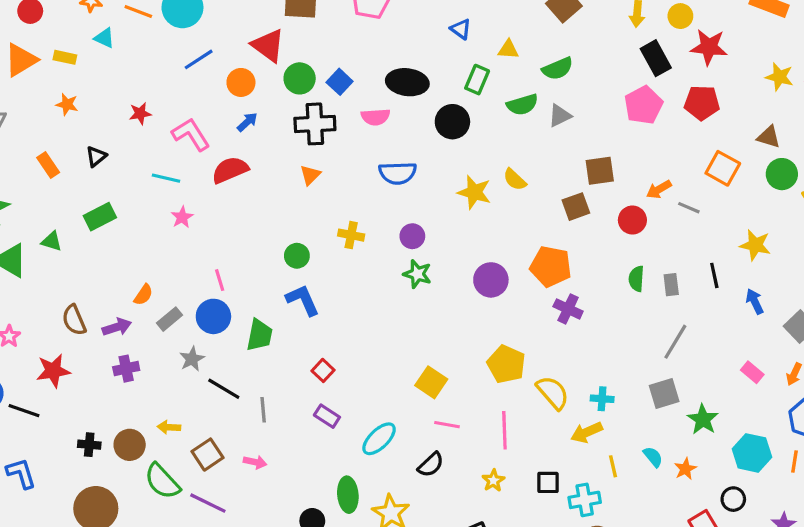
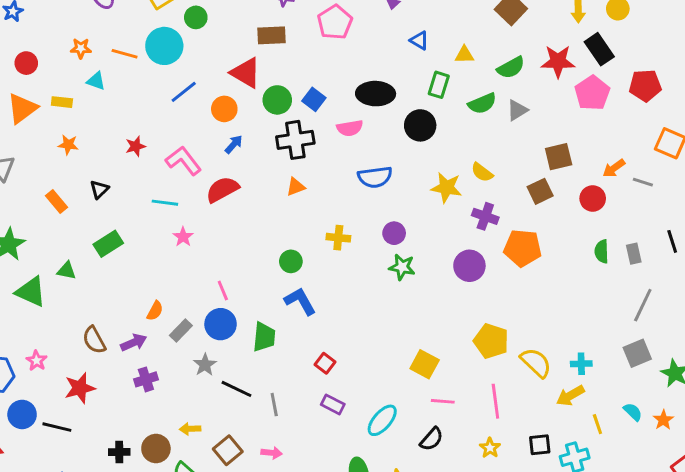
red star: (709, 47) -> (558, 61), moved
orange triangle: (310, 175) -> (296, 187), turned 30
purple cross: (568, 309) -> (485, 216), moved

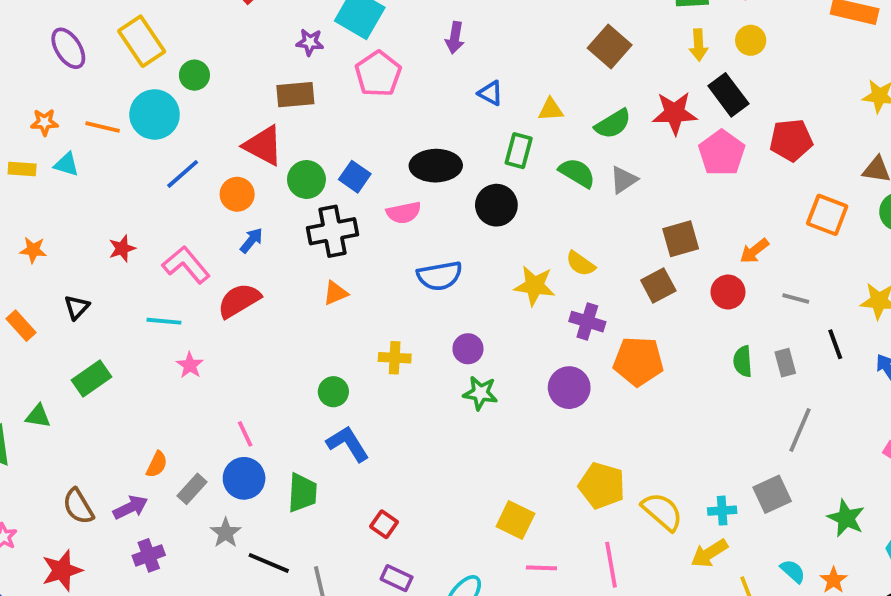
yellow rectangle: (62, 102) -> (22, 169), moved
green semicircle: (482, 103) -> (577, 173), turned -124
gray line: (643, 182) -> (796, 299), moved
gray square: (637, 353) -> (772, 494), moved

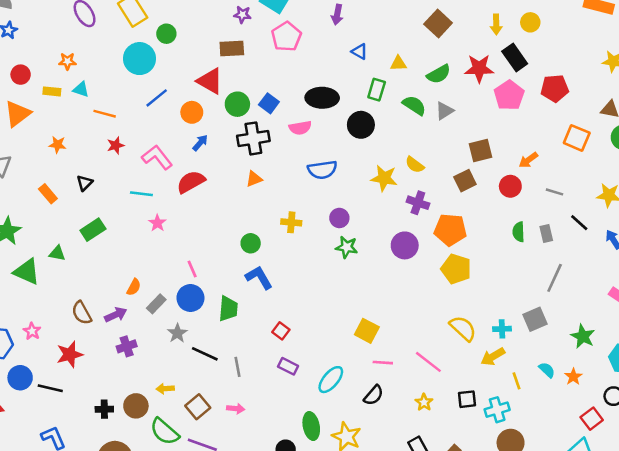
orange line: (103, 127) -> (105, 114), moved
black line: (835, 344) -> (579, 223), turned -30
yellow pentagon: (602, 486) -> (456, 269), moved
pink line: (611, 565) -> (428, 362), turned -44

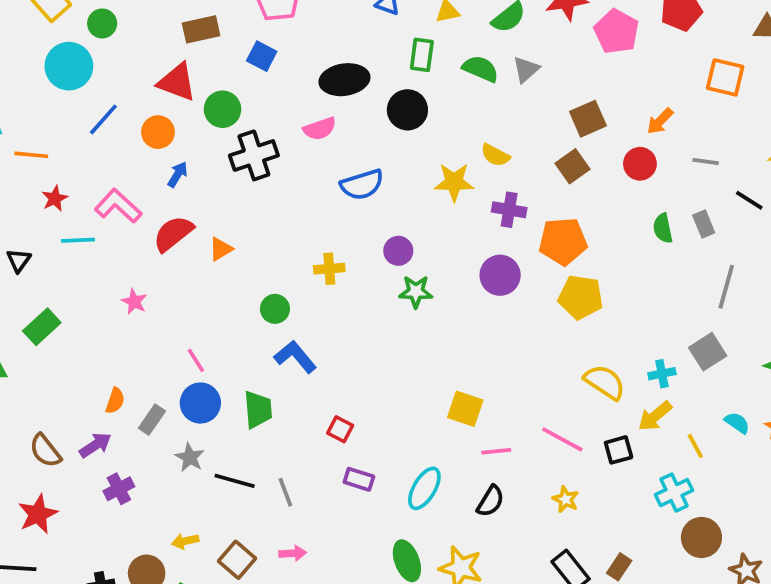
blue square: (269, 103) -> (262, 56), moved
orange triangle: (254, 179) -> (221, 249), moved
cyan line: (141, 194) -> (78, 240), moved
black square: (467, 399) -> (619, 450), moved

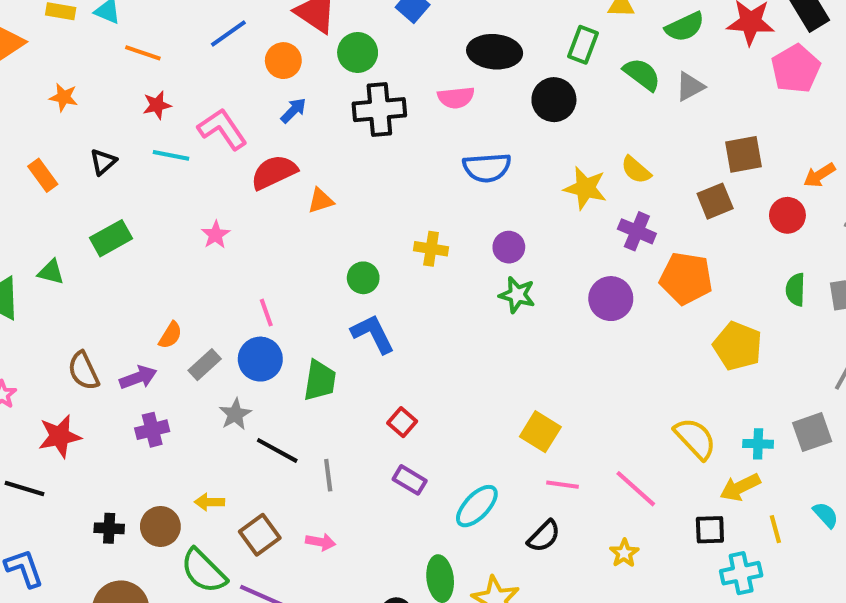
yellow pentagon: (581, 297) -> (738, 346), moved
black square: (619, 450) -> (710, 530), moved

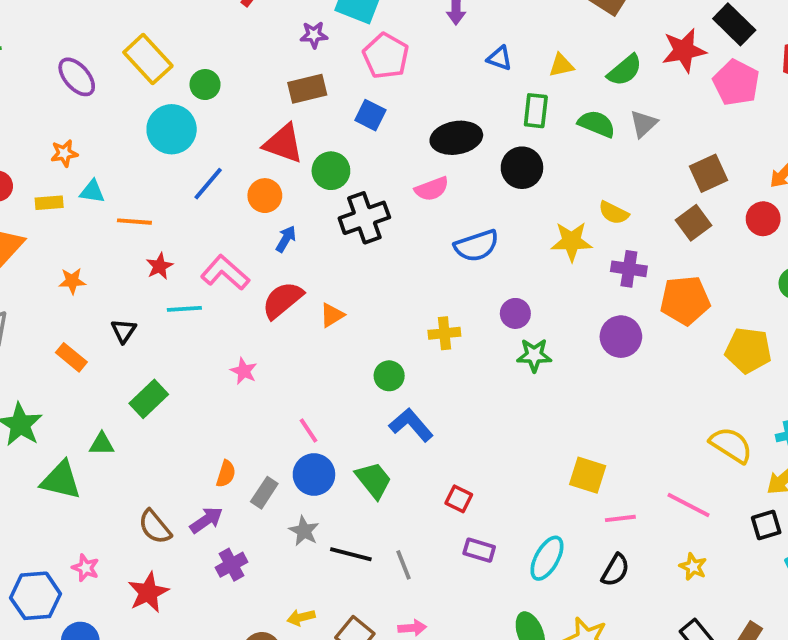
green trapezoid: (320, 380) -> (374, 480), turned -33

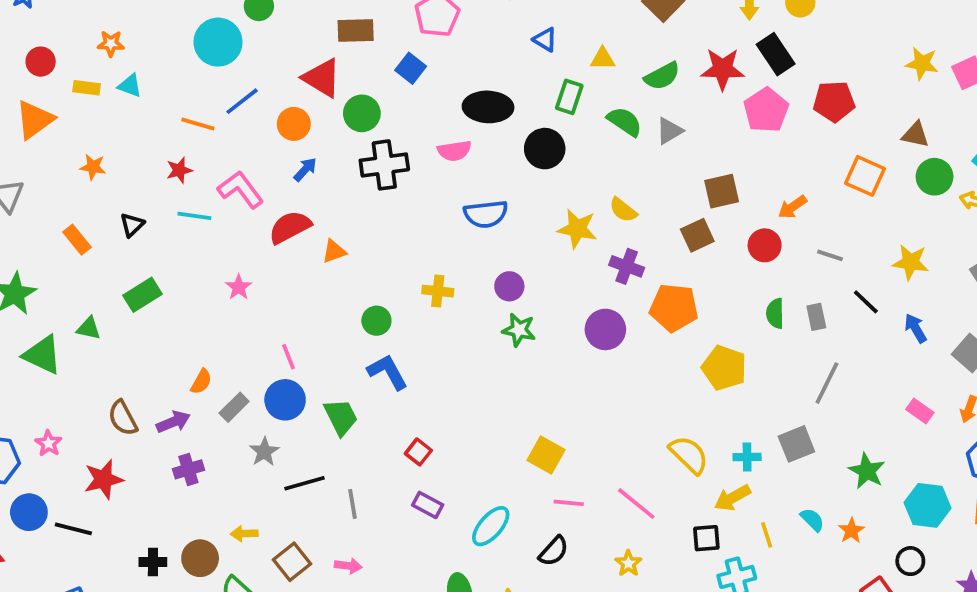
orange line: (134, 222) -> (198, 124), moved
black line: (351, 554) -> (304, 483), turned -42

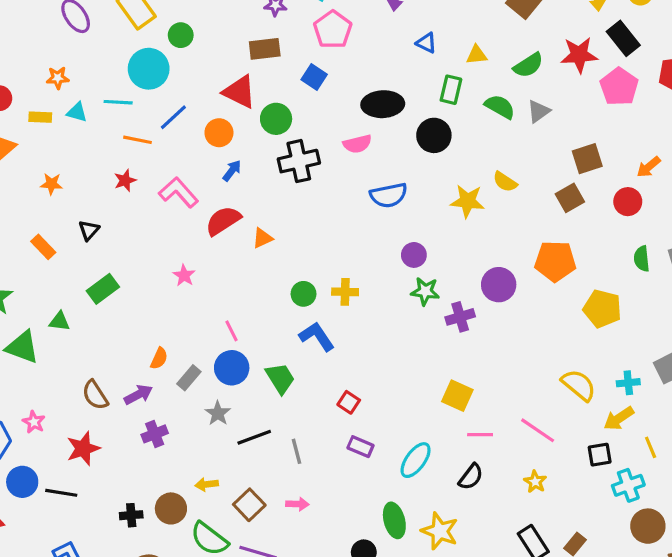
cyan line: (194, 216) -> (118, 102), moved
purple cross: (627, 266) -> (460, 317), moved, turned -32
yellow cross: (438, 291) -> (345, 292), moved

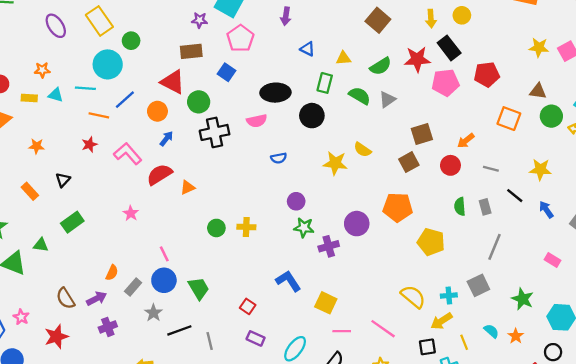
pink pentagon: (619, 87) -> (446, 83), turned 30
blue semicircle: (389, 195) -> (279, 158), size x0.6
blue L-shape: (317, 337) -> (288, 281), moved

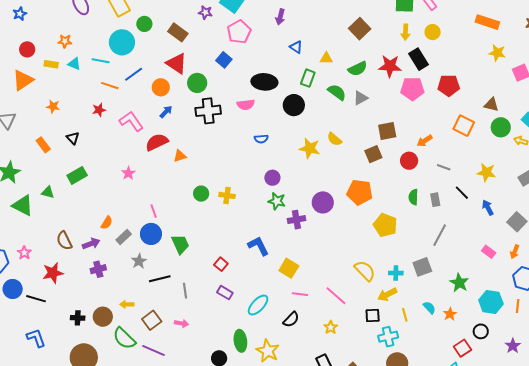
yellow star: (539, 47) -> (497, 53), moved
brown rectangle: (191, 51) -> (178, 32), moved, turned 36
black triangle: (63, 180) -> (73, 138), turned -32

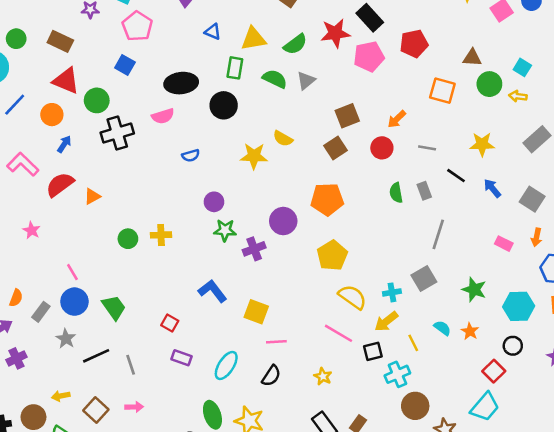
yellow triangle: (326, 58) -> (253, 39), size x1.5
yellow pentagon: (385, 225) -> (332, 255), moved, turned 30
pink line: (336, 296) -> (339, 333), moved

